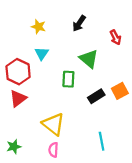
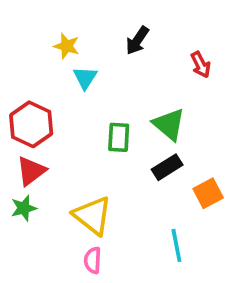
cyan triangle: (42, 53) -> (85, 78), moved
green triangle: (89, 59) -> (169, 124), moved
orange square: (120, 91) -> (208, 193), moved
green star: (14, 147) -> (24, 208), moved

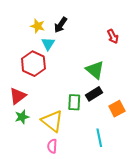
black arrow: (137, 40) -> (61, 25), moved
red hexagon: (31, 124) -> (33, 64), moved
green rectangle: (119, 137) -> (74, 102), moved
green star: (24, 208) -> (22, 117), moved

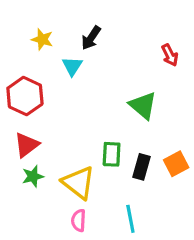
yellow star: (38, 26) -> (42, 39), moved
red hexagon: (33, 64) -> (25, 96), moved
black rectangle: (94, 94) -> (141, 167), moved, turned -42
cyan line: (99, 138) -> (130, 219), moved

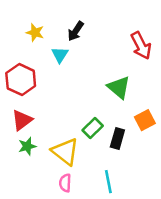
red arrow: (170, 55) -> (141, 46), size x1.5
green rectangle: (112, 154) -> (93, 128), turned 42
orange square: (176, 164) -> (145, 120), moved

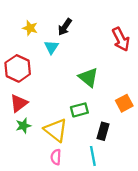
green triangle: (119, 87) -> (88, 77), moved
green rectangle: (93, 128) -> (79, 110), turned 30
black rectangle: (117, 138) -> (103, 131), moved

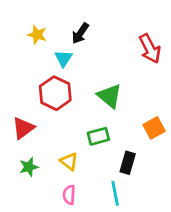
red hexagon: (18, 68) -> (55, 93), moved
green star: (23, 126) -> (29, 167), moved
yellow triangle: (56, 130) -> (69, 161), size x0.6

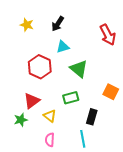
cyan triangle: (64, 58) -> (63, 47), moved, turned 40
red triangle: (23, 128) -> (32, 101), moved
orange square: (154, 128) -> (111, 92), turned -35

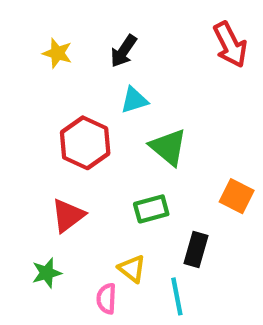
red arrow: (108, 35) -> (230, 45), moved
yellow triangle: (50, 116) -> (132, 269), moved
green star: (21, 120) -> (47, 273), moved

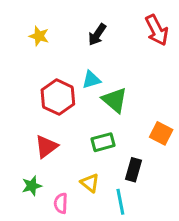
black arrow: (123, 51) -> (97, 35), moved
cyan triangle: (134, 100) -> (91, 80), moved
pink semicircle: (106, 299) -> (61, 203), moved

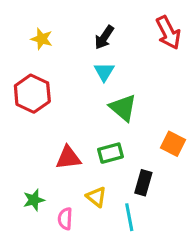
cyan triangle: (91, 80) -> (104, 72), moved, turned -42
red hexagon: (58, 97) -> (32, 94), moved
red triangle: (46, 147) -> (68, 158), moved, turned 30

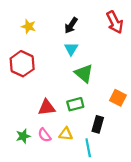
yellow triangle: (96, 197) -> (66, 134), turned -32
pink semicircle: (65, 219) -> (44, 135), moved, turned -40

